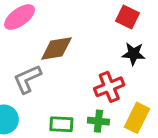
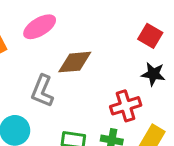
gray L-shape: (27, 79) -> (42, 91), turned -48

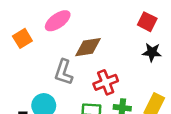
red cross: (126, 106) -> (106, 82), moved

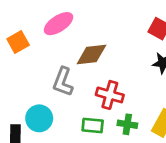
red cross: (106, 82) -> (110, 95), turned 35

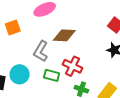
orange square: (18, 42) -> (13, 28), moved
green rectangle: (93, 125) -> (52, 75), moved

